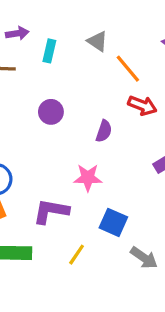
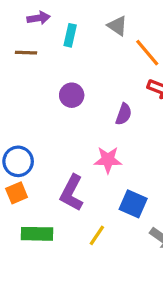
purple L-shape: (51, 211) -> (72, 193), turned -72

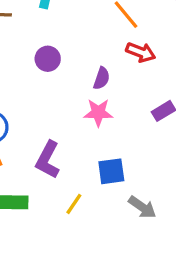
pink star: (108, 160) -> (98, 113), moved
blue square: (133, 204) -> (111, 171), turned -32

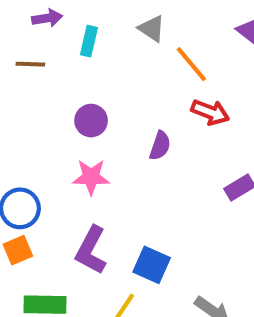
pink star: (98, 113) -> (91, 177), moved
blue square: (111, 171) -> (152, 265), moved, turned 32

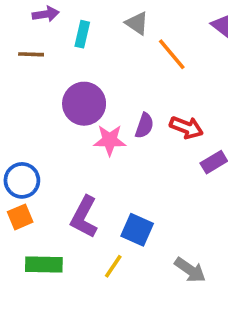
red arrow: (210, 112) -> (186, 127), moved
purple circle: (91, 121) -> (84, 104), size x1.5
pink star: (91, 177) -> (110, 140), moved

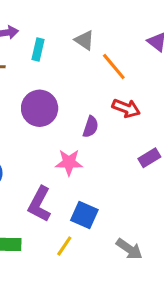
red arrow: (186, 127) -> (126, 108), moved
pink star: (110, 140) -> (69, 162), moved

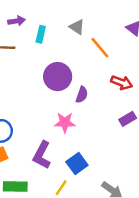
purple circle: (40, 108) -> (58, 77), moved
red arrow: (126, 108) -> (122, 83), moved
blue square: (84, 215) -> (77, 164), turned 30

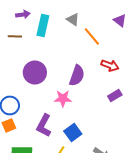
cyan rectangle: (41, 34) -> (43, 25), size x1.5
purple circle: (58, 77) -> (35, 72), moved
purple semicircle: (82, 95) -> (77, 75), size x1.5

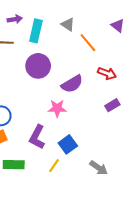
purple circle: (35, 72) -> (38, 66), moved
purple semicircle: (77, 75) -> (72, 84), turned 40

